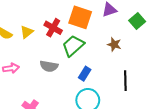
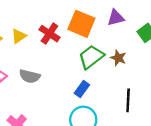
green trapezoid: (73, 46) -> (91, 57), moved
gray semicircle: (49, 66) -> (30, 76), moved

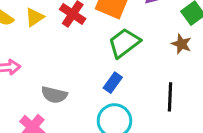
brown star: (118, 58) -> (181, 44), moved
gray semicircle: (30, 76) -> (54, 95), moved

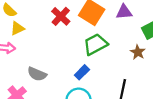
yellow triangle: (35, 17) -> (17, 28), moved

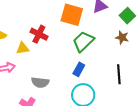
red cross: (61, 16) -> (39, 34), moved
yellow triangle: (17, 28) -> (23, 48), moved, turned 32

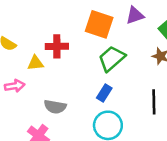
red cross: (39, 34) -> (57, 46), turned -30

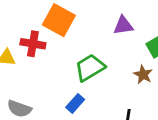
orange square: (99, 24) -> (59, 20), moved

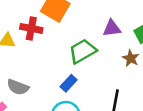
purple triangle: (123, 25) -> (112, 28), moved

